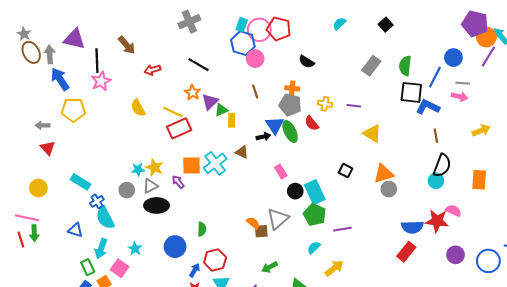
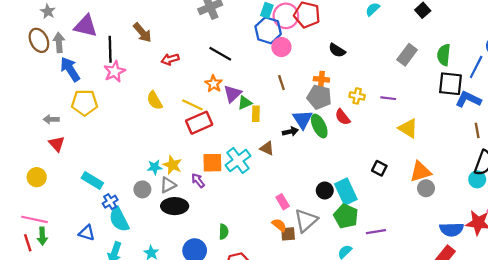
gray star: (24, 34) -> (48, 11), moved
pink rectangle: (281, 172) -> (283, 202), moved
yellow circle: (38, 188) -> (37, 177), moved

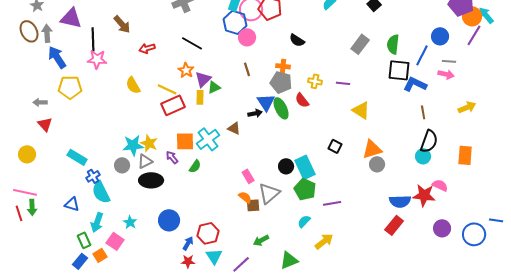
pink star: (115, 71) -> (97, 59), turned 30
yellow rectangle: (256, 114) -> (200, 97), moved
cyan star: (155, 167) -> (133, 145), size x1.5
green semicircle: (224, 232) -> (195, 166), moved, turned 32

